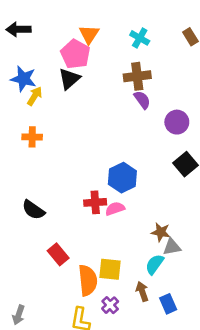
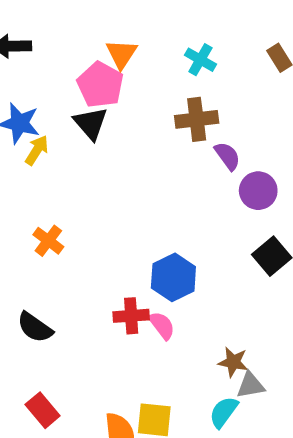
black triangle: (69, 79) -> (91, 123), turned -30
purple semicircle: (142, 100) -> (227, 156), moved
orange cross: (32, 137) -> (48, 241), moved, turned 36
pink semicircle: (115, 209) -> (162, 325), turned 72
red rectangle: (58, 254) -> (43, 410), moved

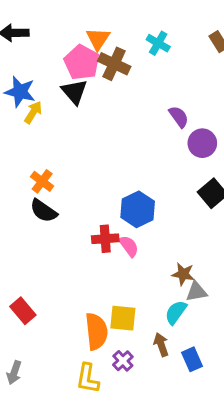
brown cross: (197, 119) -> (114, 64), moved, turned 32
black semicircle: (35, 327) -> (43, 211), moved
red rectangle: (43, 410) -> (23, 311), moved

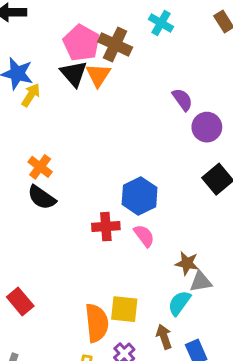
orange triangle: (98, 39) -> (98, 75), moved
pink semicircle: (129, 246) -> (144, 236), moved

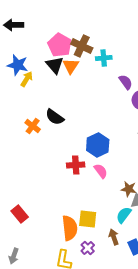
cyan cross: (161, 23) -> (104, 58), moved, turned -35
black semicircle: (42, 197) -> (55, 117), moved

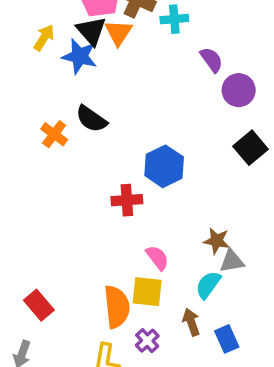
blue star: (18, 65) -> (80, 56), moved
yellow arrow: (27, 79) -> (44, 38), moved
pink semicircle: (101, 171) -> (157, 258), moved
red rectangle: (20, 214) -> (39, 305), moved

